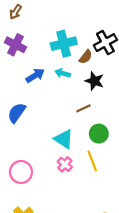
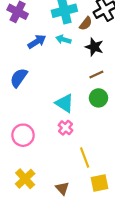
brown line: (83, 108) -> (96, 75), moved
yellow line: (92, 161) -> (85, 157), moved

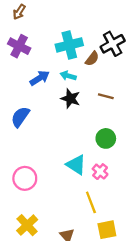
black star: (94, 47) -> (70, 99), moved
brown line: (96, 75) -> (106, 96), moved, turned 40
cyan triangle: (64, 103) -> (76, 165), moved
pink cross: (66, 128) -> (100, 172), moved

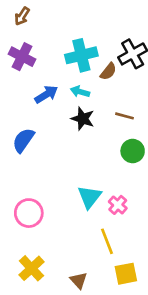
green circle: (106, 138) -> (133, 151), moved
cyan triangle: (76, 165) -> (89, 197), turned 35

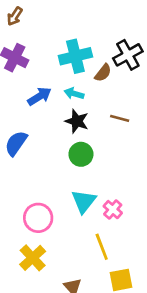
green circle: (133, 151) -> (81, 154), moved
pink circle: (29, 213) -> (38, 218), moved
yellow cross: (31, 268) -> (33, 258), moved

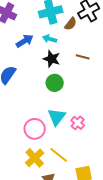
pink circle: (38, 218) -> (35, 129), moved
yellow line: (102, 247) -> (59, 155), moved, turned -30
yellow cross: (33, 258) -> (35, 158), moved

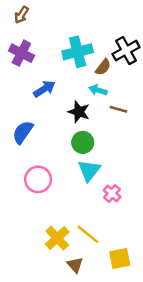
cyan arrow: (50, 39) -> (98, 90), moved
cyan triangle: (57, 117) -> (89, 170), moved
pink circle: (35, 129) -> (38, 179), moved

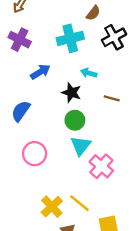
brown semicircle: (103, 67) -> (93, 13), moved
brown line: (118, 109) -> (112, 98), moved
pink cross: (112, 193) -> (101, 166), size x1.5

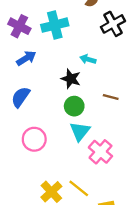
cyan cross: (70, 38) -> (55, 25), moved
blue arrow: (40, 72) -> (26, 58), moved
brown line: (112, 98) -> (111, 97), moved

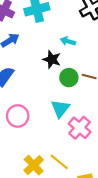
green circle: (74, 106) -> (69, 78), moved

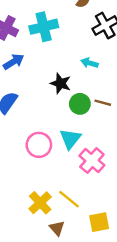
cyan arrow: (68, 41) -> (90, 63), moved
pink circle: (18, 116) -> (39, 145), moved

